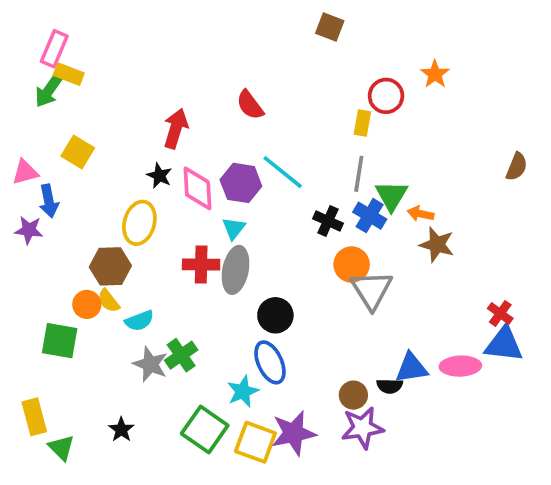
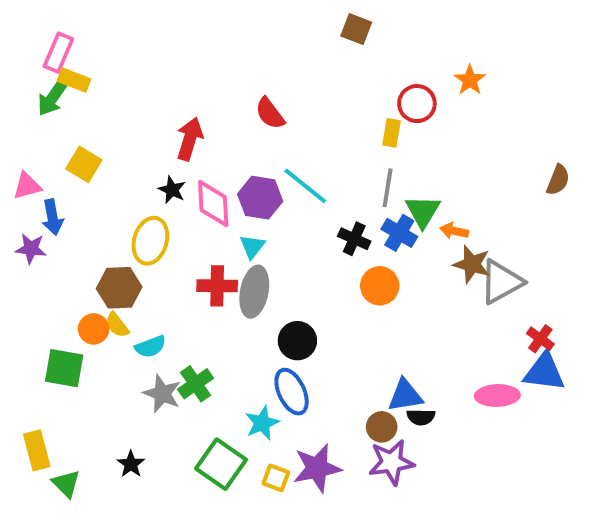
gray triangle: (372, 290) -> (501, 282), moved, turned 33
blue triangle: (411, 368) -> (405, 396), moved
yellow square: (255, 442) -> (276, 478), size x0.6

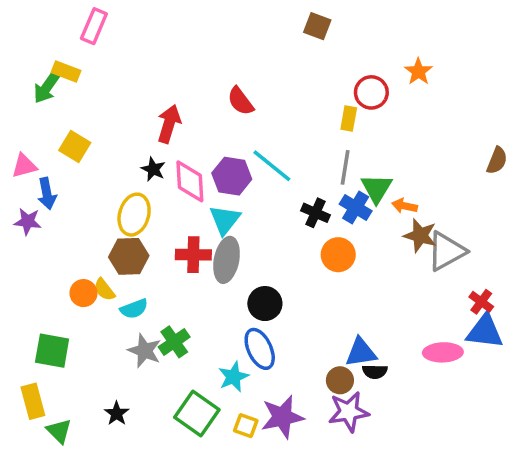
pink rectangle: (58, 53) -> (94, 26), moved
cyan triangle: (252, 247) -> (225, 220), size x1.4
brown hexagon: (119, 288) -> (129, 256), moved
green square: (64, 368) -> (52, 351), moved

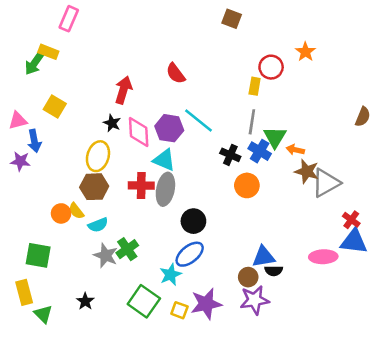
cyan triangle: (225, 220) -> (164, 160), turned -45
blue ellipse: (260, 349) -> (190, 254), turned 76

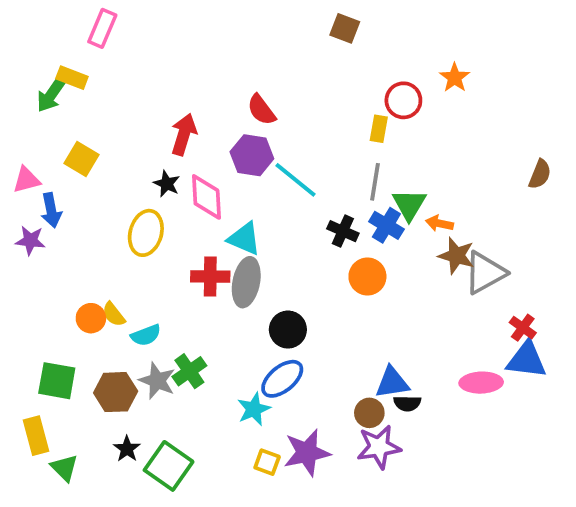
purple hexagon: (169, 128) -> (252, 155), moved
brown hexagon: (94, 187) -> (116, 392), moved
green square: (144, 301) -> (169, 466), moved

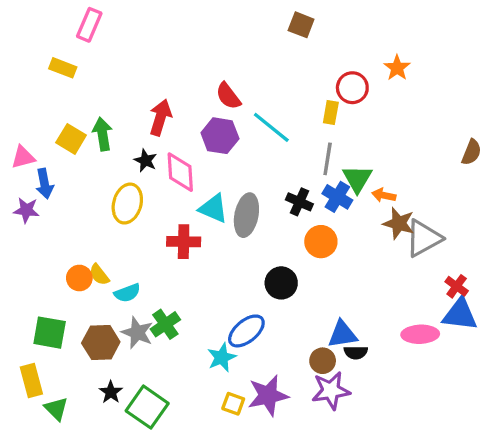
green arrow: (51, 95) -> (102, 134), moved, turned 136
cyan line: (295, 180) -> (271, 127), moved
gray ellipse: (246, 282) -> (246, 215), moved
black circle: (288, 330) -> (281, 283), moved

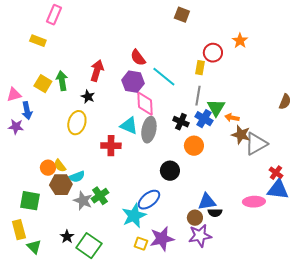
brown semicircle: (471, 152) -> (285, 102), moved
pink diamond: (180, 172) -> (145, 104), moved
brown hexagon: (101, 343) -> (61, 185), moved
cyan star: (222, 357) -> (134, 216), size x1.4

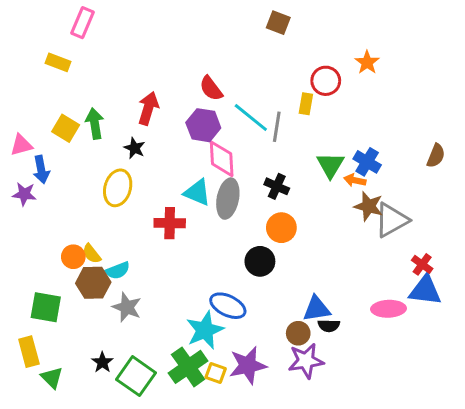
gray line: (198, 96) -> (277, 127), moved
blue cross: (204, 119) -> (367, 162), moved
orange circle: (194, 146) -> (281, 228), moved
green cross: (100, 196) -> (188, 367), moved, size x1.4
blue ellipse: (149, 200) -> (228, 306), turned 65

